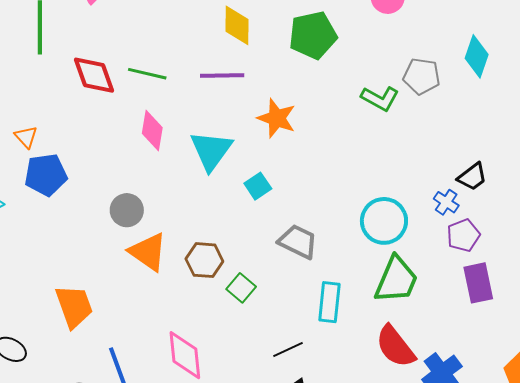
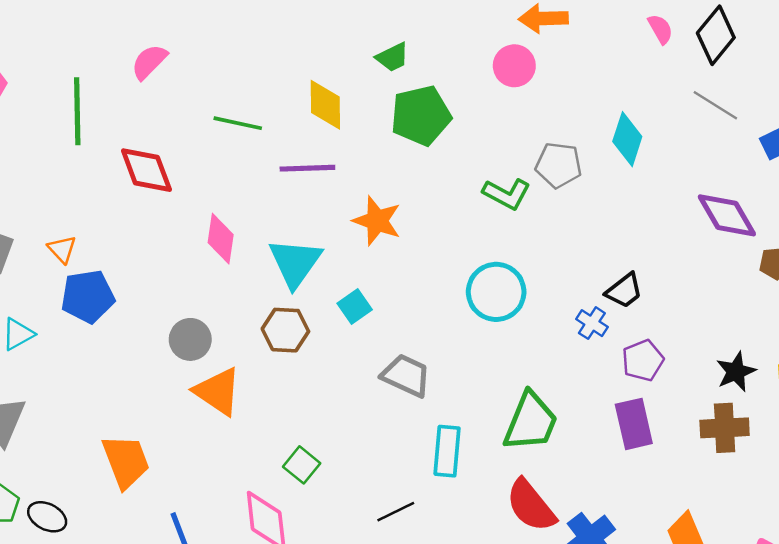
green line: (147, 74) -> (238, 123), moved
cyan circle: (384, 221) -> (496, 292), moved
purple pentagon: (463, 235) -> (643, 360), moved
brown hexagon: (204, 260) -> (285, 330), moved
green square: (241, 288) -> (302, 465), moved

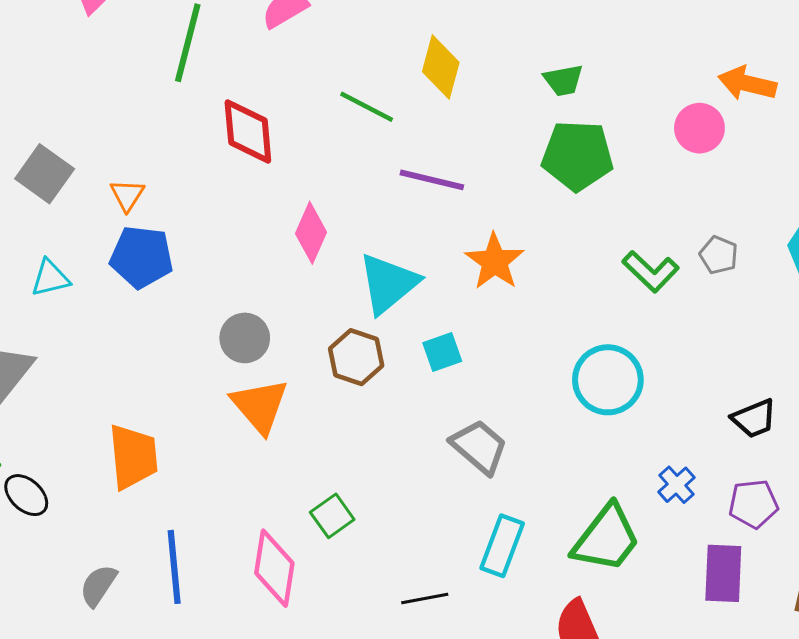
yellow diamond: (325, 105) -> (441, 67), moved
gray pentagon: (559, 165) -> (719, 255), size x0.7
blue cross: (592, 323) -> (676, 485), moved

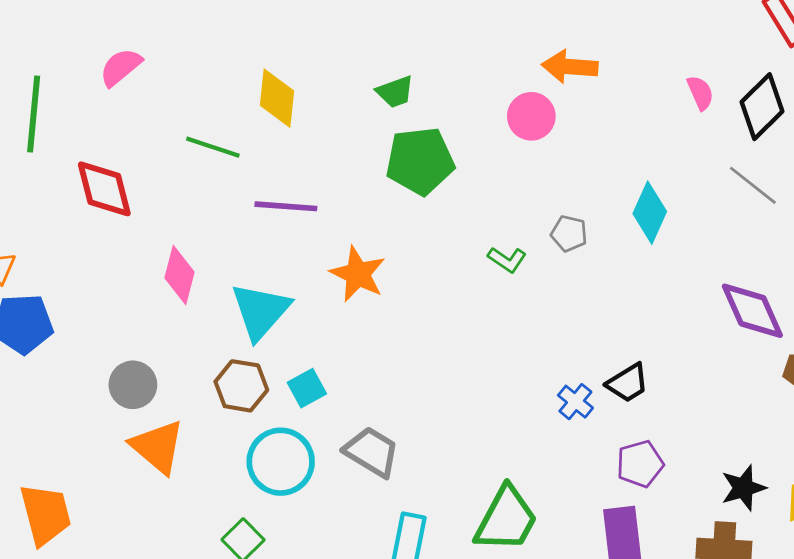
green L-shape: (651, 272) -> (507, 260), size x0.7
cyan square: (442, 352) -> (307, 388), moved
cyan circle: (608, 380) -> (281, 462), moved
blue cross: (676, 485) -> (575, 402), moved

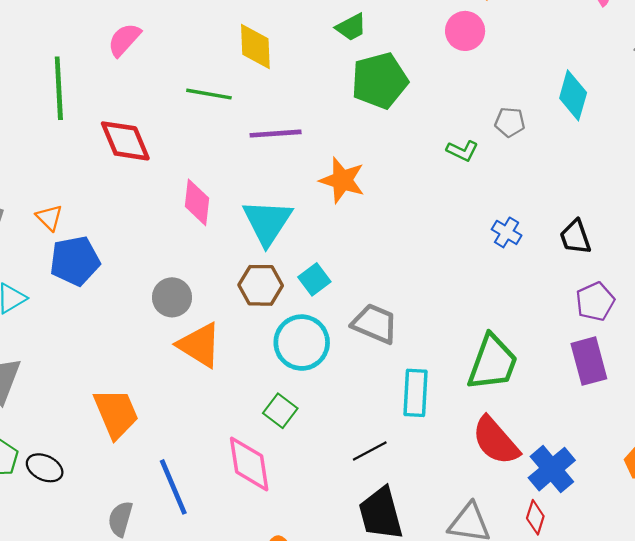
black trapezoid: (628, 383) -> (575, 237), turned 111
blue cross: (575, 402) -> (507, 232), moved

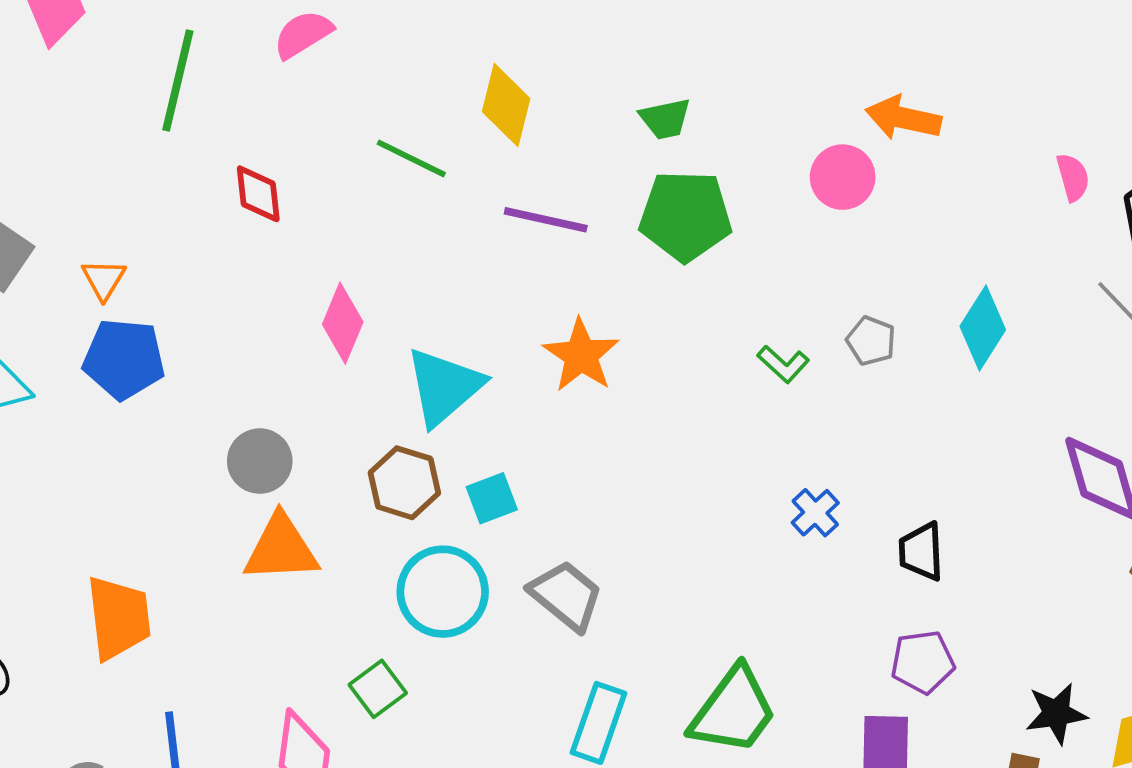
purple line: (276, 134) -> (546, 220), moved
red diamond: (125, 141) -> (258, 194), size x0.7
orange triangle: (199, 345) -> (281, 549), turned -51

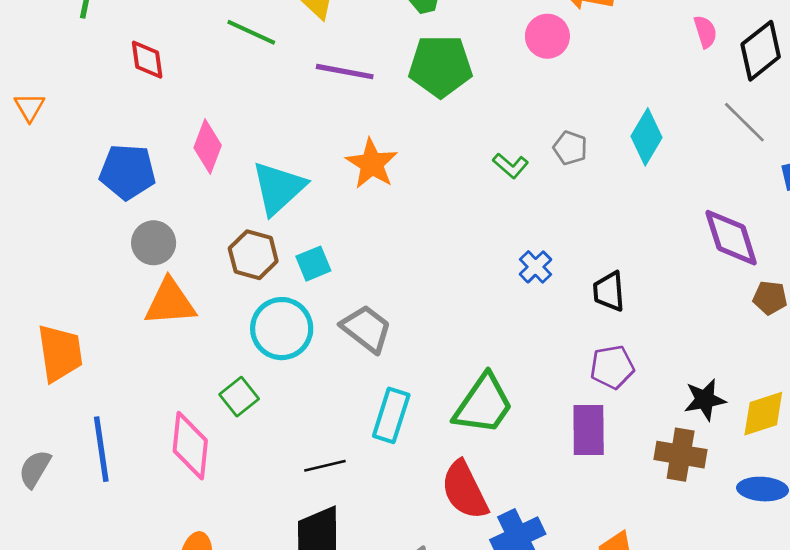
orange triangle: (104, 279) -> (29, 107), moved
blue pentagon: (124, 359) -> (128, 172), moved

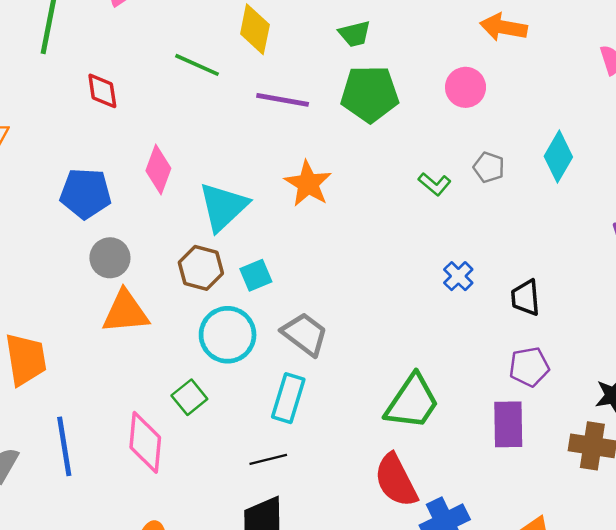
pink circle: (547, 36) -> (466, 87), moved
cyan rectangle: (391, 415) -> (288, 398), moved

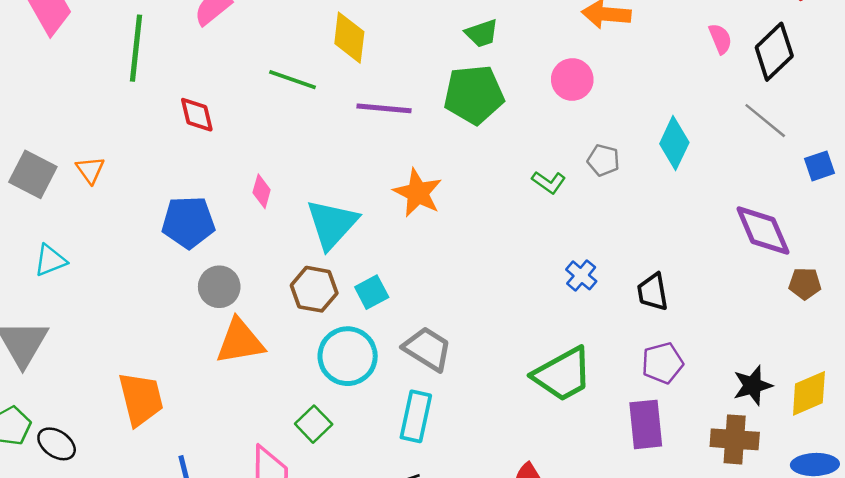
green trapezoid: (355, 34) -> (482, 33), moved
pink diamond: (158, 170) -> (262, 191), size x0.7
green trapezoid: (412, 402) -> (563, 374), moved, turned 32

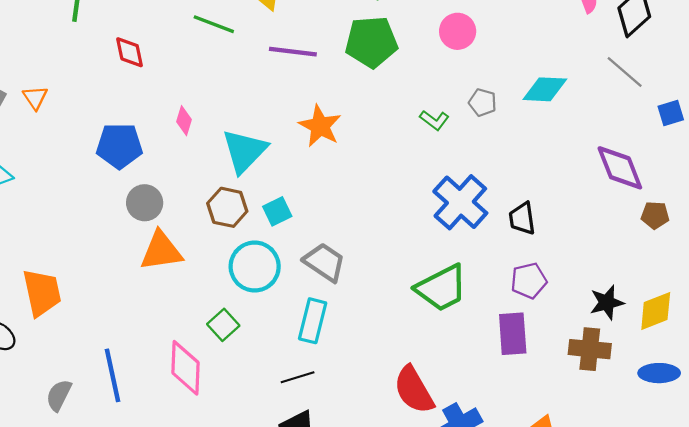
cyan diamond: (674, 143) -> (545, 89), turned 66
blue cross: (581, 275) -> (460, 202), size x2.0
orange trapezoid: (141, 399) -> (42, 293), moved

